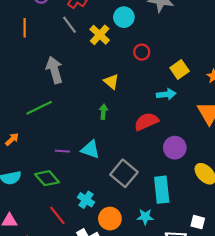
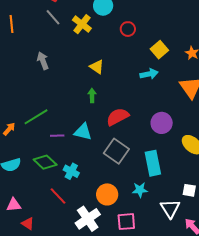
red circle: (142, 52) -> (128, 29), moved
gray arrow: (54, 70) -> (43, 61), size x0.7
green line: (39, 108) -> (36, 117), moved
red semicircle: (146, 122) -> (118, 117), moved
cyan cross: (86, 200) -> (71, 171), moved

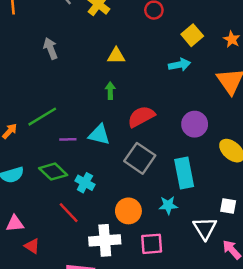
yellow triangle: (97, 67) -> (116, 56), turned -35
white cross: (88, 219) -> (105, 240), turned 30

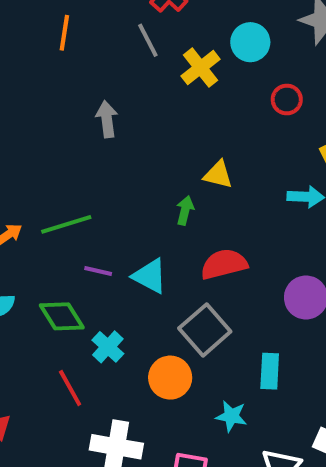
yellow triangle: (116, 56) -> (218, 175), moved
cyan rectangle: (184, 173) -> (270, 371), size x0.7
orange circle: (128, 211) -> (170, 378), moved

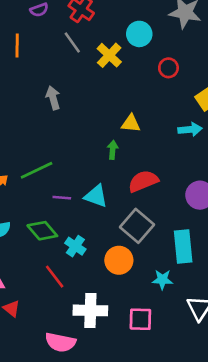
cyan rectangle: (270, 371) -> (183, 247), size x1.4

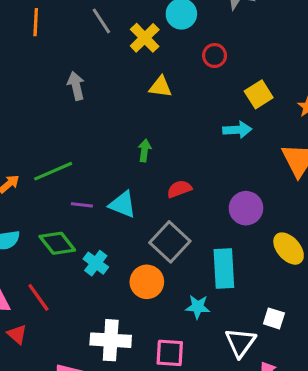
yellow triangle: (131, 123) -> (160, 87), moved
red semicircle: (143, 181) -> (179, 189), size x0.7
red line: (55, 277) -> (38, 297), moved

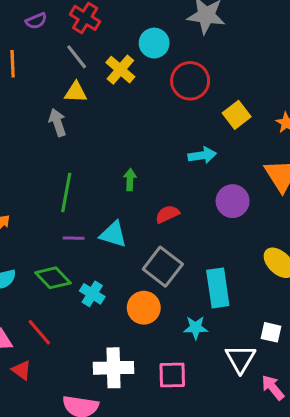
red circle: (215, 56) -> (190, 81), size x1.6
yellow triangle: (160, 87) -> (76, 92), moved
cyan arrow: (237, 130) -> (202, 155), moved
green line: (53, 171) -> (66, 193), moved, turned -51
purple circle: (246, 208) -> (233, 201), moved

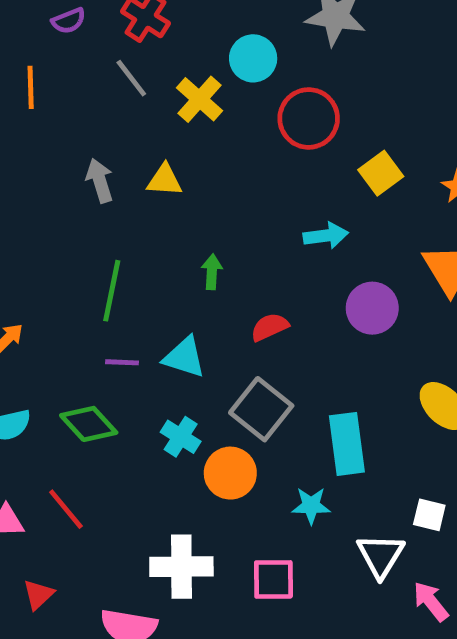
yellow triangle: (76, 92) -> (165, 180), moved
cyan cross: (92, 294) -> (181, 437), moved
red triangle: (22, 370) -> (38, 594), moved, turned 40

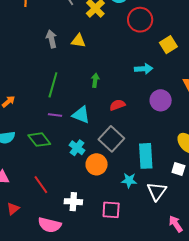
red line: (66, 509) -> (41, 185), moved
white square: (429, 515) -> (178, 169), moved
white triangle: (381, 555) -> (157, 191), moved
white cross: (181, 567) -> (73, 202), size x0.7

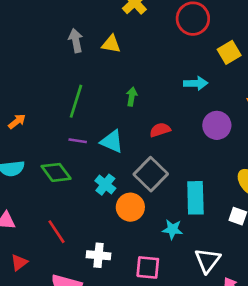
white triangle: (157, 191) -> (208, 260), moved

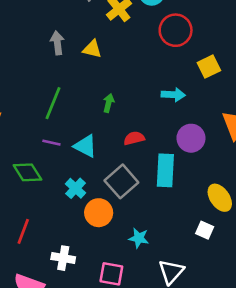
cyan rectangle: (195, 198) -> (165, 170), moved
red line: (56, 232) -> (23, 231), turned 50

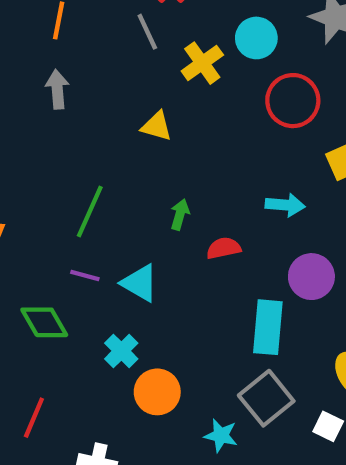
gray arrow: (57, 43) -> (57, 89), moved
red semicircle: (134, 138) -> (224, 248), moved
gray square: (121, 181) -> (266, 398), moved

